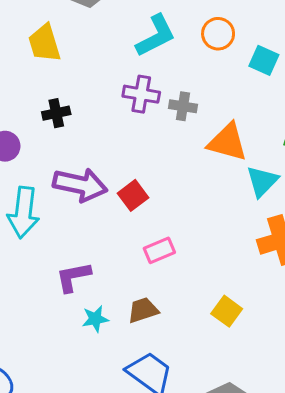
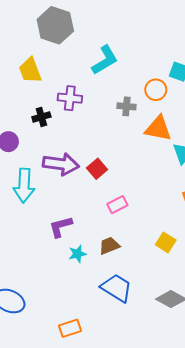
orange circle: (218, 34) -> (156, 90), moved
purple cross: (141, 94) -> (70, 98), moved

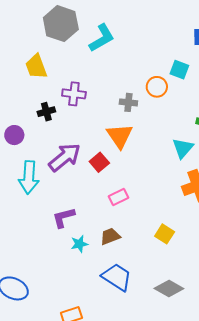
cyan L-shape: (105, 60) -> (102, 38), moved
orange triangle: (158, 128) -> (120, 136), moved, turned 44
purple arrow: (61, 164) -> (65, 157), turned -48

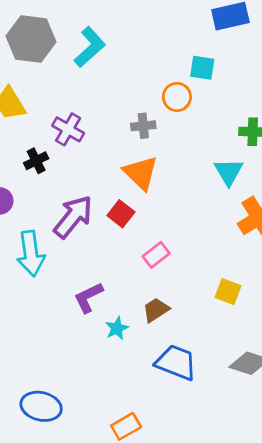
purple cross: (74, 94) -> (68, 129), turned 35

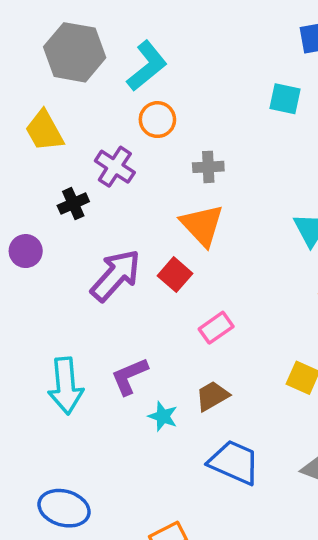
orange circle: (177, 97) -> (157, 120), moved
cyan arrow: (31, 254) -> (66, 386), moved
cyan star: (117, 328) -> (163, 416), turned -30

